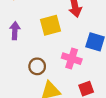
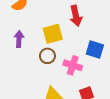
brown circle: (37, 66) -> (47, 56), moved

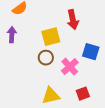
purple arrow: (19, 39) -> (12, 35), moved
pink cross: (73, 65) -> (70, 67), turned 30

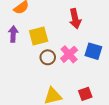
yellow square: (51, 37) -> (39, 36), moved
pink cross: (70, 67) -> (69, 54), moved

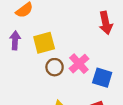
red arrow: (75, 19) -> (106, 23), moved
blue square: (93, 51) -> (102, 78), moved

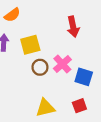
red arrow: (106, 23) -> (73, 27), moved

